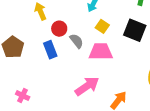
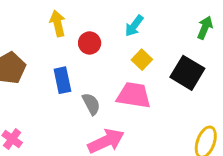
red circle: (59, 29) -> (90, 43), moved
gray semicircle: (77, 41) -> (91, 104), moved

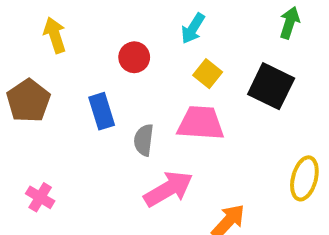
yellow arrow: (58, 23) -> (55, 35), moved
gray semicircle: (91, 104) -> (144, 140), turned -140

